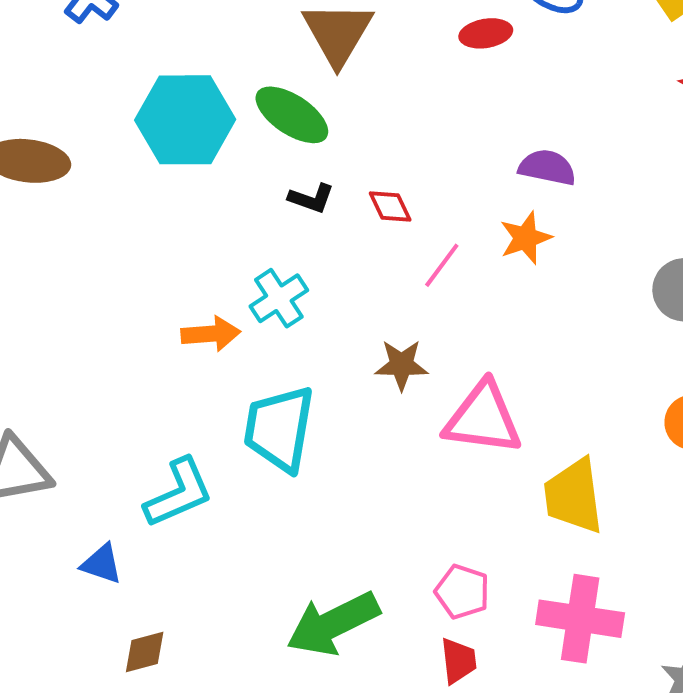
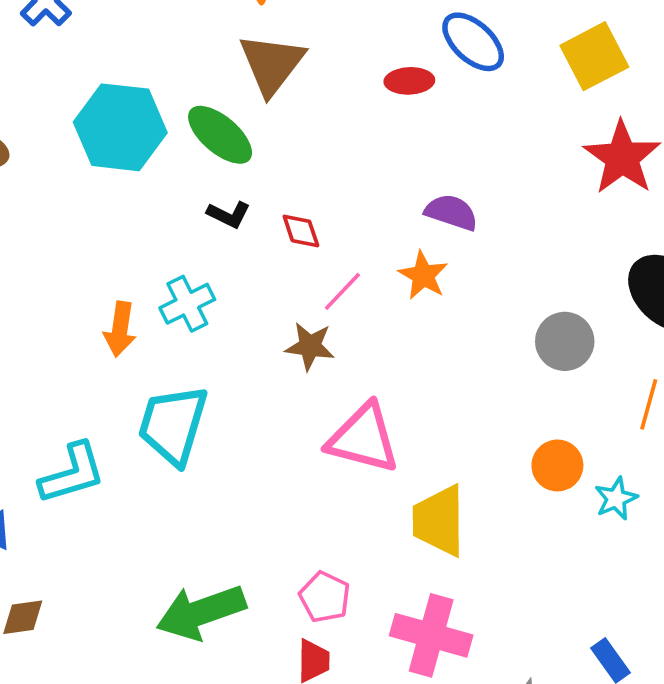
orange star: (526, 238) -> (423, 275), turned -30
orange arrow: (211, 334) -> (120, 329), turned 96
brown star: (401, 365) -> (310, 346), moved

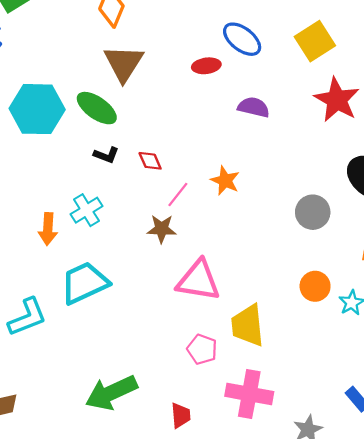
purple semicircle: (451, 212) -> (254, 107), moved
cyan trapezoid: (173, 425) -> (85, 283), turned 54
pink pentagon: (325, 597) -> (202, 349), moved

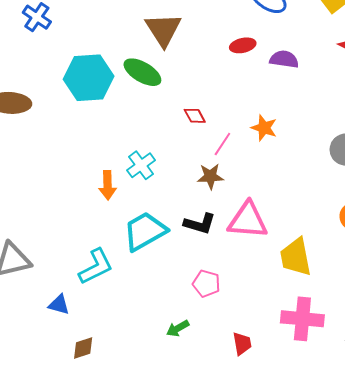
red ellipse: (206, 66) -> (243, 45), moved
black L-shape: (106, 155) -> (200, 224), moved, size x1.4
pink pentagon: (202, 349) -> (206, 284), moved
green arrow: (111, 393) -> (178, 328), size x0.5

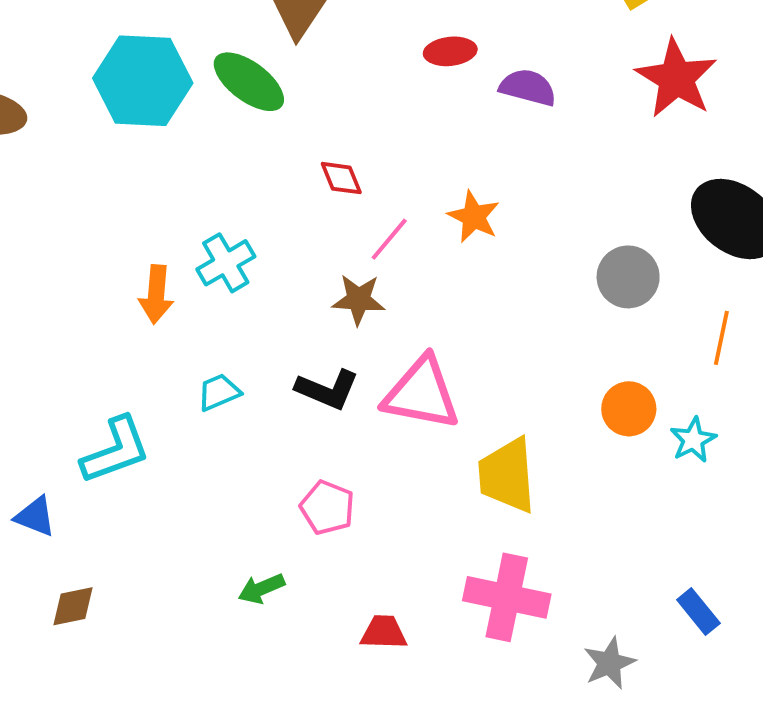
cyan trapezoid: (145, 231) -> (219, 392), size x0.5
red trapezoid: (242, 344) -> (384, 632), turned -85

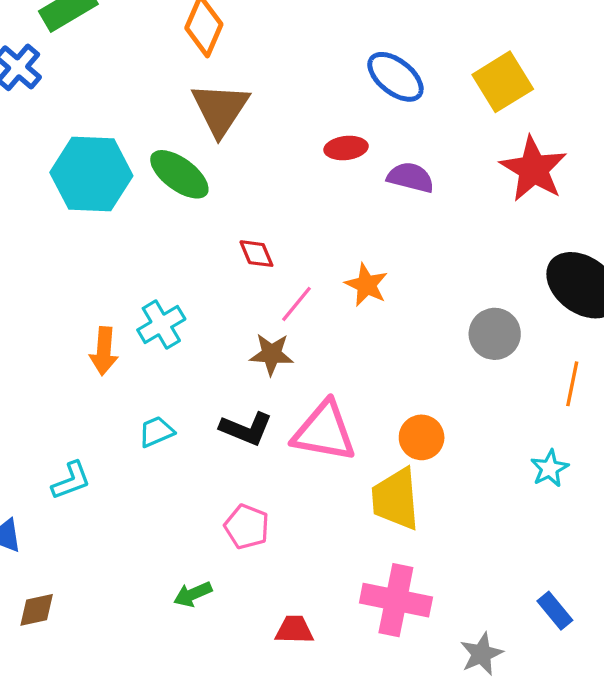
orange circle: (629, 409) -> (422, 437), moved
cyan L-shape: (116, 450) -> (71, 481), size x0.7

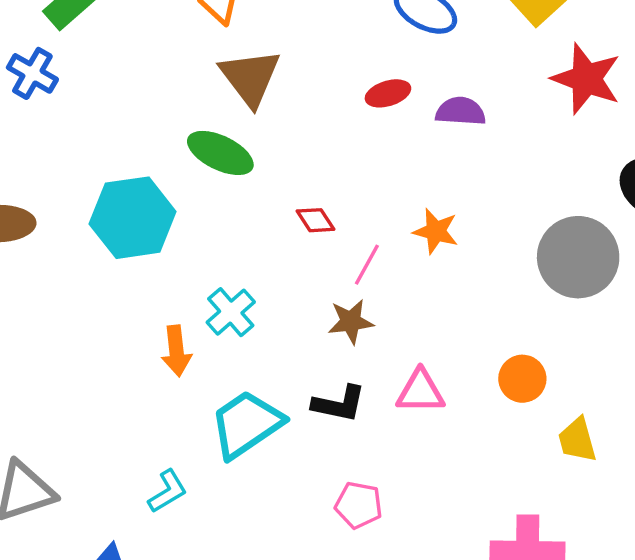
cyan hexagon: (91, 174) -> (133, 218), moved
gray circle: (495, 334) -> (578, 257), size x1.5
cyan trapezoid: (156, 432) -> (246, 424), size x2.0
pink triangle: (324, 432) -> (420, 392), size x0.7
yellow trapezoid: (396, 499) -> (577, 440), moved, size x0.7

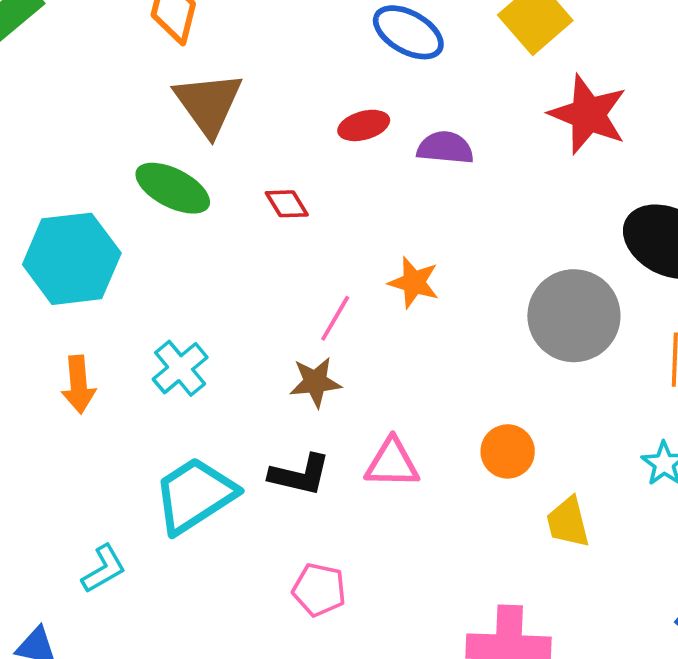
red diamond: (316, 220) -> (287, 204), moved
orange arrow: (176, 351) -> (78, 385), moved

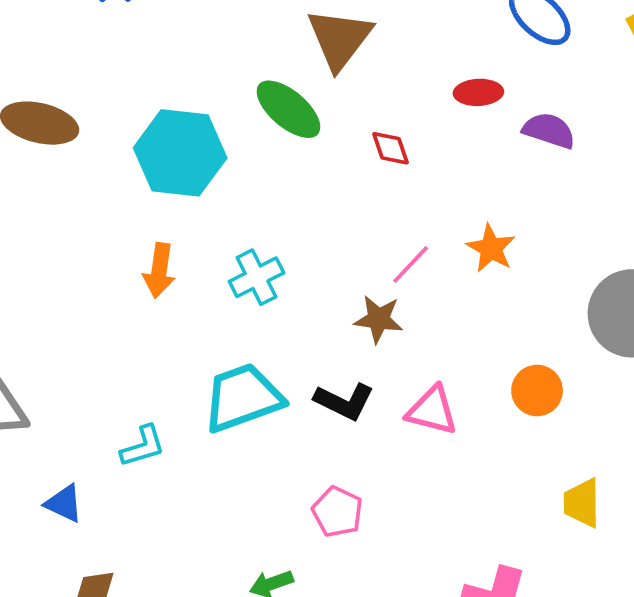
orange circle: (508, 451) -> (537, 391), moved

